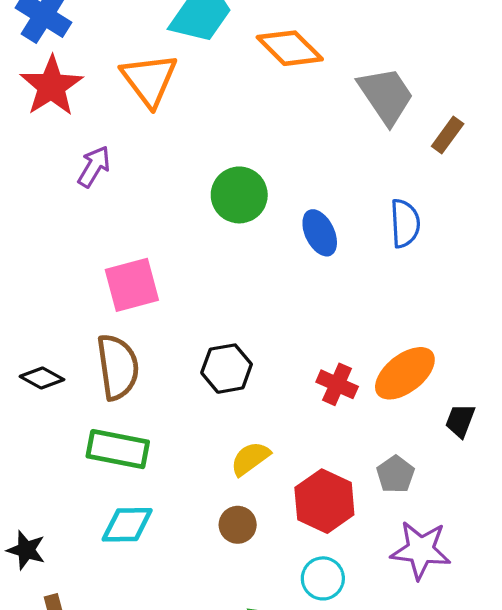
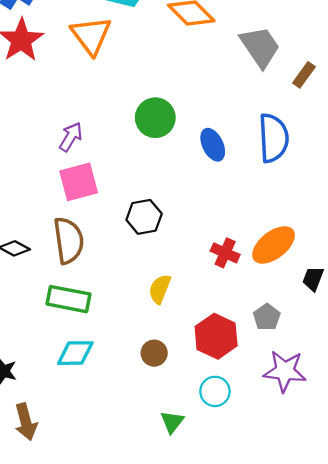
purple arrow: (94, 167) -> (71, 137), moved
blue semicircle: (405, 223) -> (274, 138), size x1.4
black hexagon: (227, 369) -> (144, 217), moved
yellow semicircle: (250, 459) -> (160, 289), moved, turned -32

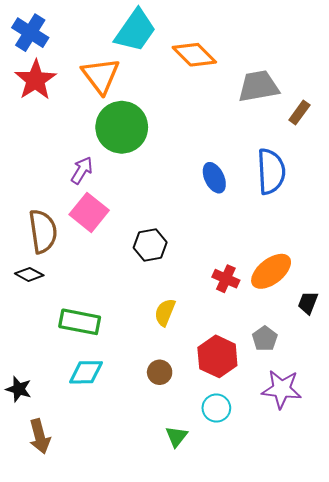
gray trapezoid: (260, 47) -> (258, 86), turned -66
green circle: (155, 118) -> (122, 127), moved, size x1.4
pink square: (79, 182) -> (89, 212), turned -36
brown semicircle: (69, 240) -> (43, 231), moved

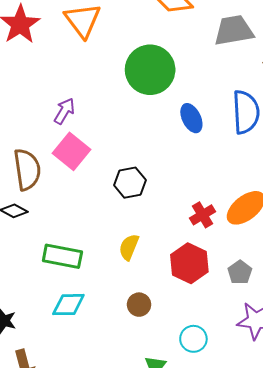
green circle: (122, 127) -> (150, 70), moved
red cross: (226, 279) -> (203, 215), turned 35
yellow semicircle: (165, 312) -> (129, 247), moved
red hexagon: (217, 356) -> (189, 263), moved

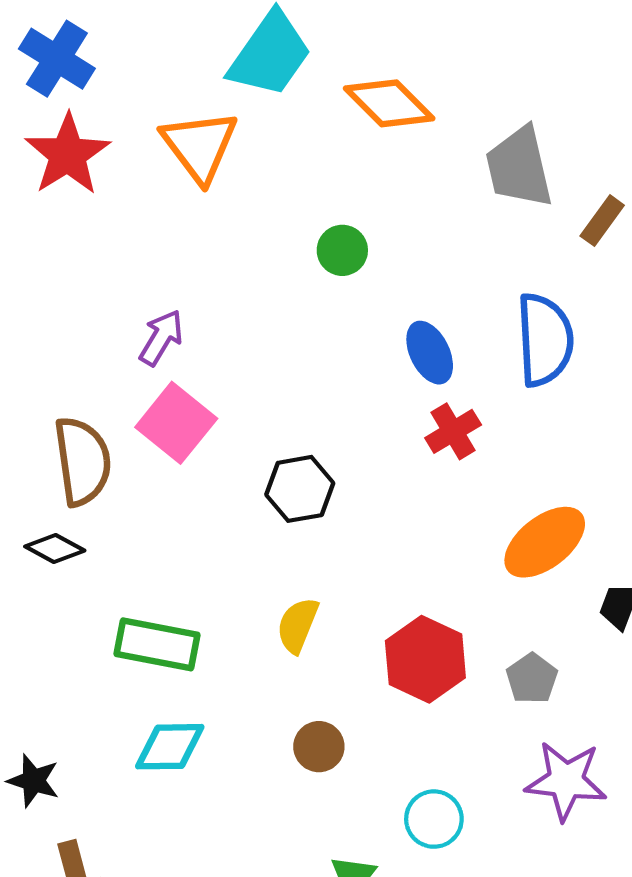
gray trapezoid: (234, 30) -> (519, 167), turned -93
green circle: (150, 70) -> (342, 250), size x0.5
red cross: (203, 215) -> (453, 431), moved

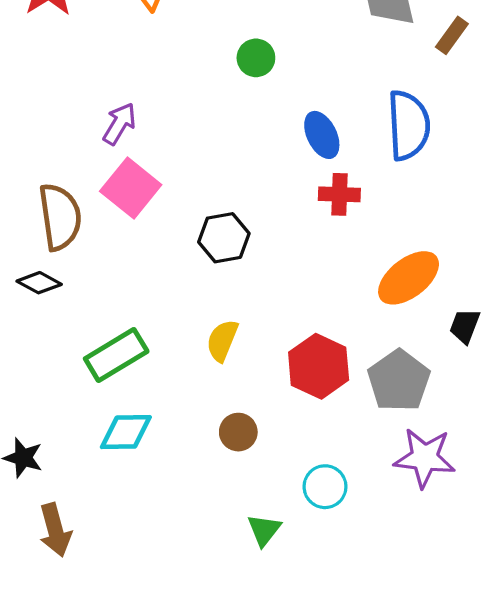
red cross: (453, 431) -> (339, 194), turned 33
green rectangle: (157, 644) -> (116, 355), turned -42
gray pentagon: (532, 678) -> (399, 381), size x1.6

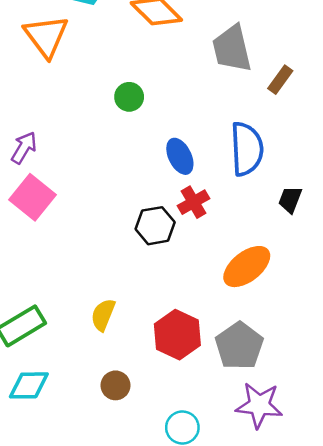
red cross: (339, 194) -> (194, 202), turned -32
black hexagon: (224, 238) -> (155, 226), moved
black trapezoid: (465, 326) -> (290, 200), moved

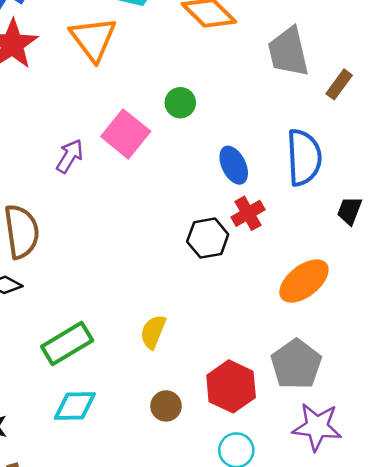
pink square: (33, 197) -> (126, 134), moved
red hexagon: (177, 335) -> (231, 386), moved

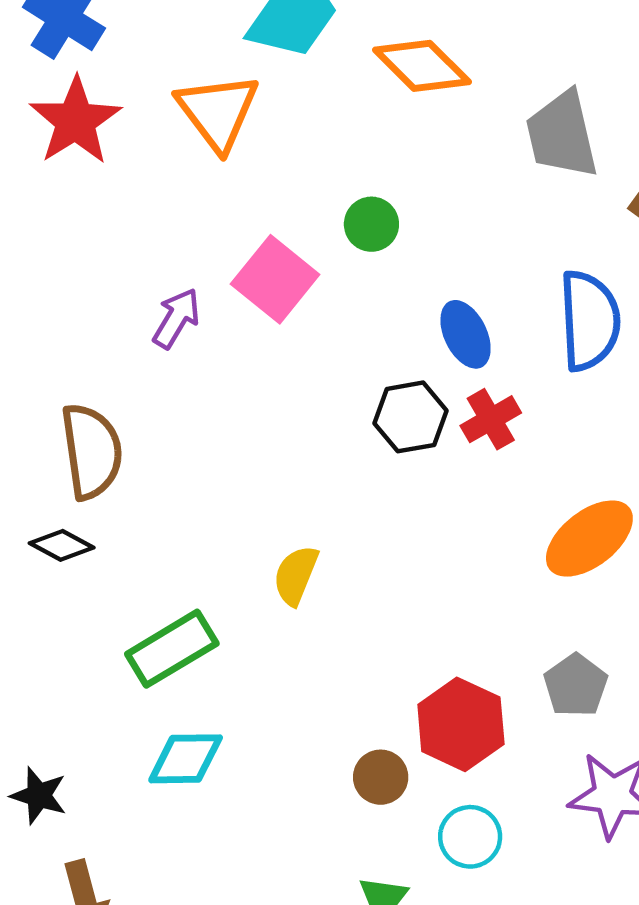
black hexagon: (208, 238) -> (410, 417), moved
yellow semicircle: (153, 332) -> (296, 575), moved
gray pentagon: (296, 364) -> (576, 685), size x0.7
brown circle: (166, 406) -> (381, 777), moved

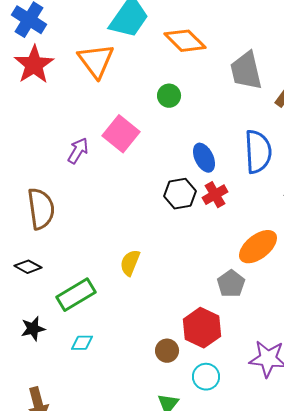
green circle: (371, 224) -> (169, 96), moved
black diamond: (62, 545) -> (28, 267), moved
gray pentagon: (576, 685) -> (231, 284), moved
cyan diamond: (186, 759) -> (82, 343), size x0.7
black star: (39, 795) -> (33, 329), moved, turned -30

